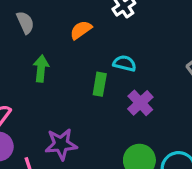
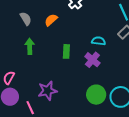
gray semicircle: (25, 23) -> (26, 19), moved
cyan semicircle: (125, 63) -> (98, 41), moved

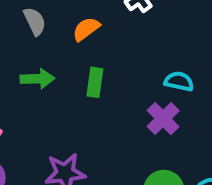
green arrow: (30, 46) -> (37, 79), turned 84
green rectangle: (66, 51) -> (95, 82), moved

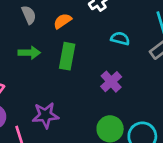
cyan semicircle: (179, 81) -> (120, 39), moved
green rectangle: (95, 82) -> (67, 56), size x1.4

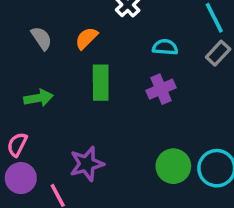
green arrow: (29, 53) -> (38, 98), moved
purple cross: (111, 82) -> (161, 89), moved, turned 30

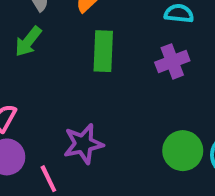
green arrow: (38, 98) -> (28, 41), moved, turned 136

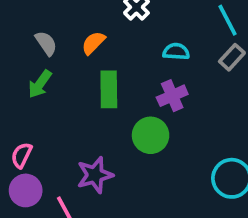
green circle: (183, 151) -> (151, 135), moved

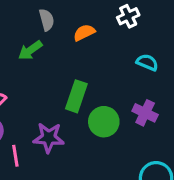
green rectangle: (109, 89) -> (76, 96), moved
purple cross: (172, 96) -> (145, 113), moved, turned 30

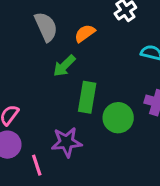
gray semicircle: (47, 20) -> (46, 27), size x1.4
green arrow: (30, 50) -> (64, 66), moved

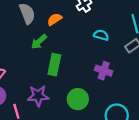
green circle: (118, 118) -> (78, 99), moved

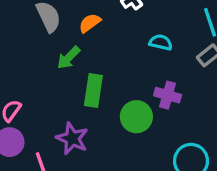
purple star: (38, 96) -> (72, 138), turned 30
green circle: (78, 99) -> (136, 117), moved

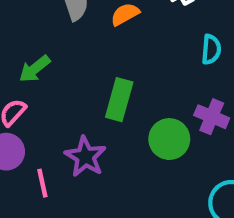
cyan semicircle: (161, 42) -> (211, 49), turned 75
green arrow: (68, 58) -> (35, 69), moved

